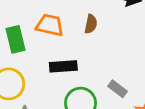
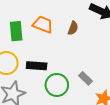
black rectangle: (63, 66) -> (37, 66), moved

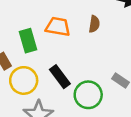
black rectangle: (37, 66) -> (60, 77), turned 60

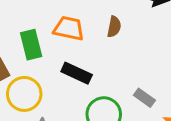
black rectangle: (60, 77) -> (77, 73), moved, turned -30

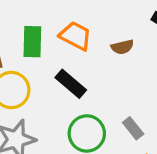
brown semicircle: (114, 27) -> (122, 47), turned 50

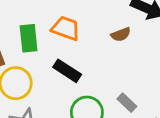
brown semicircle: (122, 47) -> (121, 34), moved

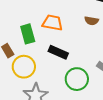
brown semicircle: (121, 34) -> (92, 21), turned 40

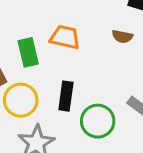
black rectangle: (58, 52) -> (66, 96), moved, turned 72

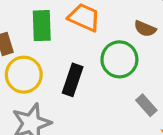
green circle: (98, 121) -> (119, 59), moved

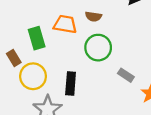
brown semicircle: (145, 29) -> (93, 16), moved
black rectangle: (73, 80) -> (71, 84), moved

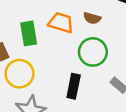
black rectangle: (71, 84) -> (74, 86), moved

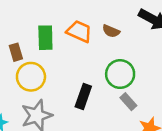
green circle: (93, 52) -> (120, 74), moved

